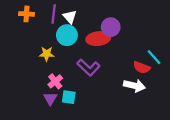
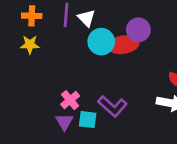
cyan circle: (67, 35) -> (101, 42), moved
yellow star: (47, 54) -> (30, 45), moved
purple L-shape: (88, 68) -> (113, 106), moved

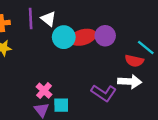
purple circle: (138, 30) -> (105, 36), moved
purple L-shape: (113, 106) -> (104, 93), moved

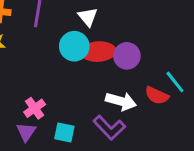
white triangle: (48, 19) -> (88, 17), moved
white arrow: (130, 82) -> (121, 101), moved
cyan square: (61, 105) -> (64, 133), moved

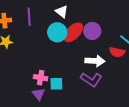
red ellipse: (98, 52) -> (73, 32), turned -30
pink cross: (35, 108) -> (41, 78), turned -32
cyan square: (64, 133) -> (56, 84), moved

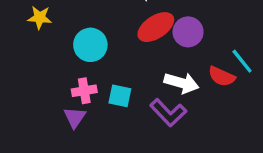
cyan circle: (57, 32) -> (90, 45), moved
pink cross: (41, 78) -> (84, 91), turned -32
cyan square: (56, 84) -> (120, 96), moved

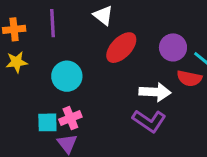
purple circle: (188, 32) -> (173, 47), moved
cyan square: (120, 96) -> (47, 122), moved

